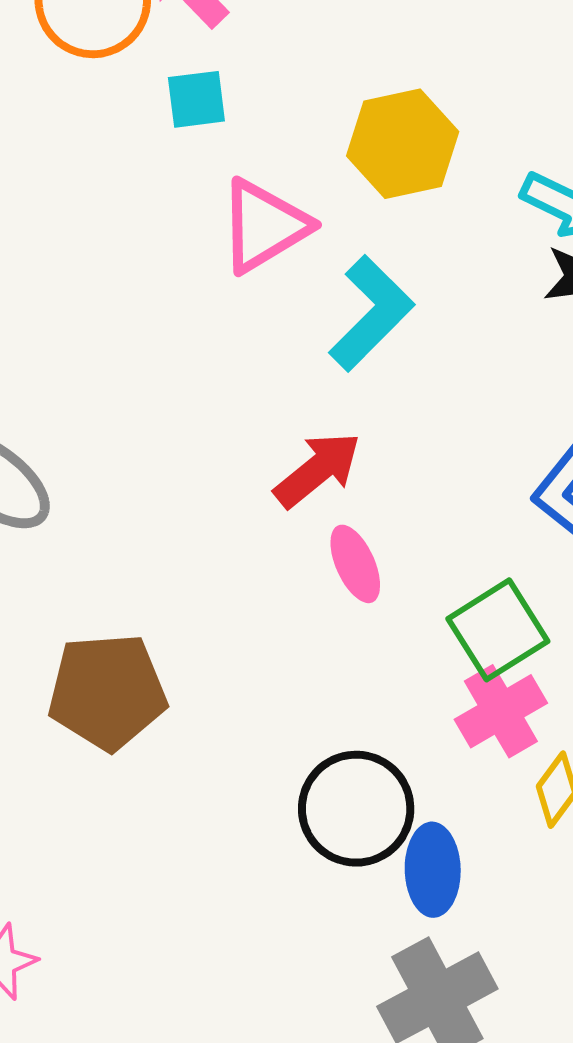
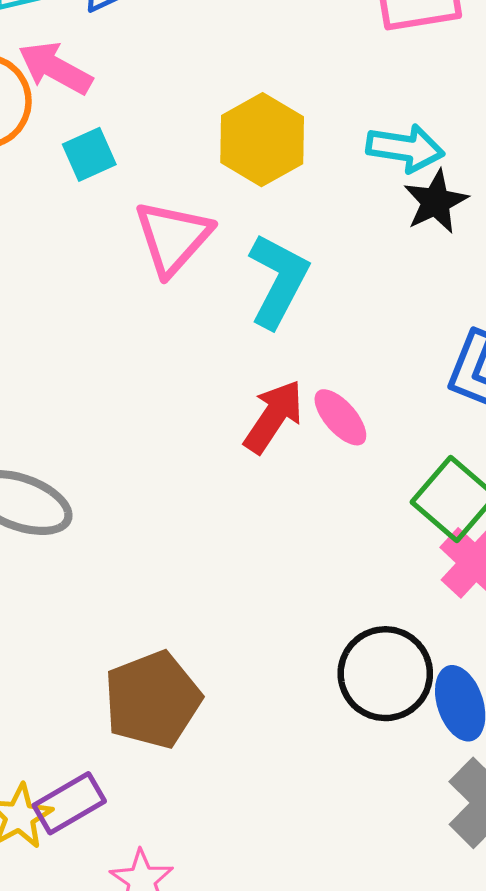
pink ellipse: (355, 564) -> (340, 417), moved
brown pentagon: (107, 692) -> (153, 700), moved

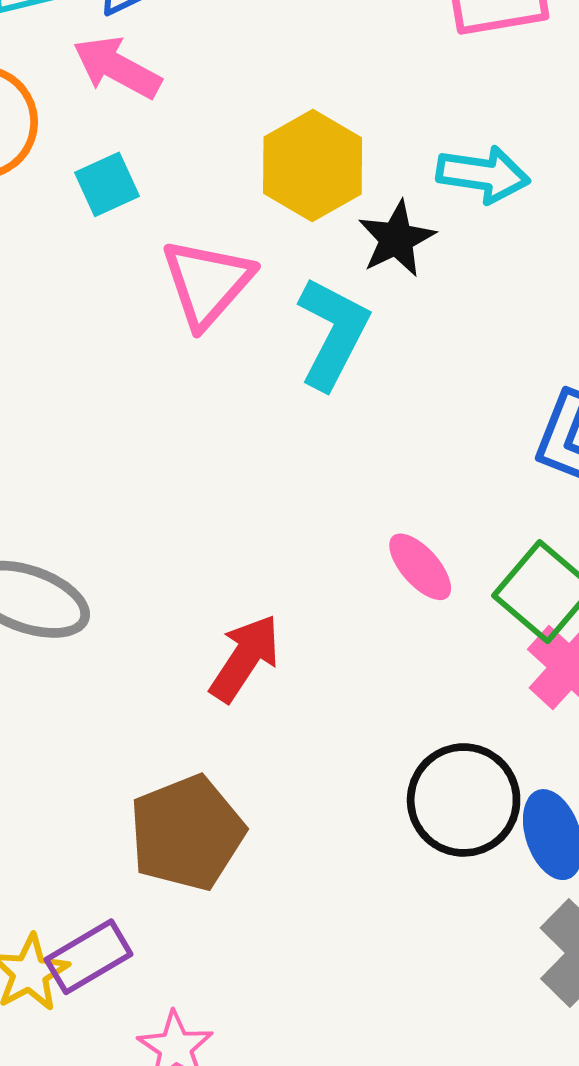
pink arrow: (55, 68) -> (117, 67), moved
black star: (436, 202) -> (396, 239), moved
red arrow: (274, 416) -> (245, 658), moved
pink ellipse: (340, 417) -> (420, 567), moved

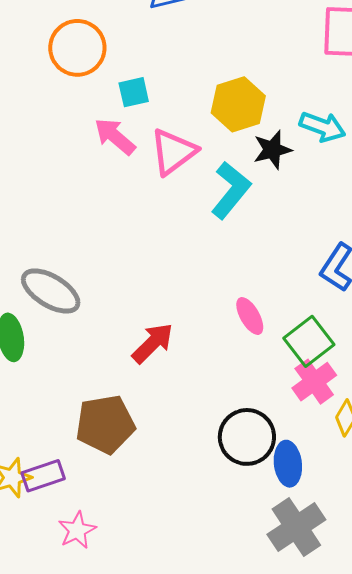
pink arrow: (117, 67) -> (115, 136), moved

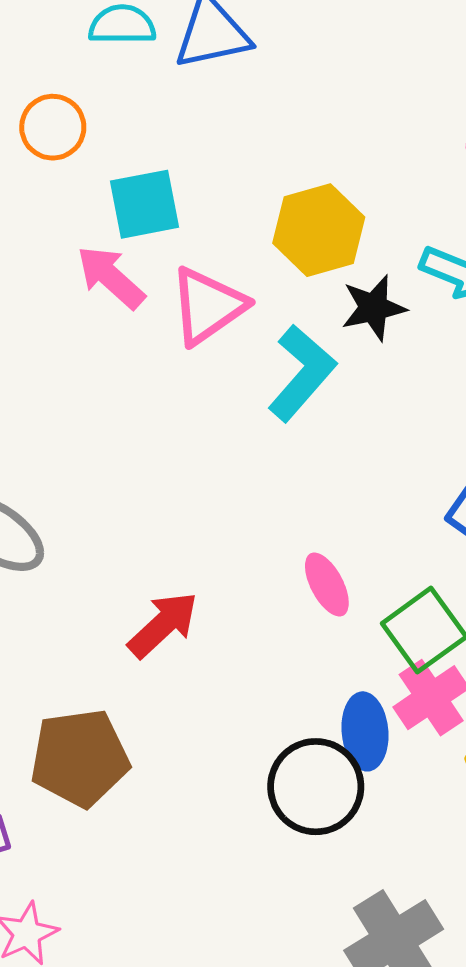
orange circle: (77, 48) -> (53, 127), size x0.7
cyan square: (134, 92) -> (145, 204), size x1.4
blue ellipse: (288, 464) -> (365, 731), moved

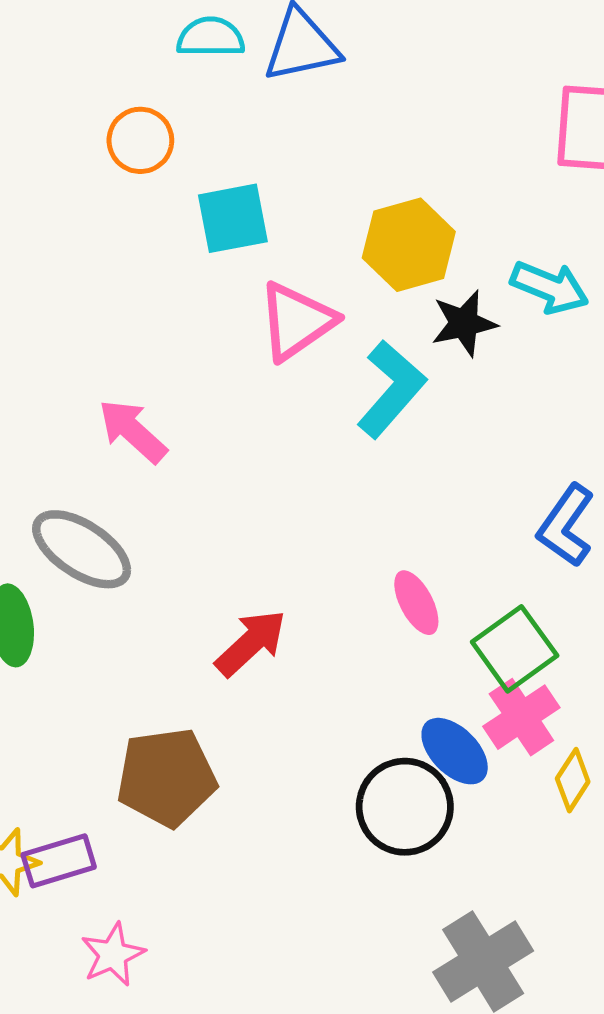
pink arrow: (111, 277) -> (133, 431), moved
blue ellipse: (365, 731) -> (455, 751), turned -40

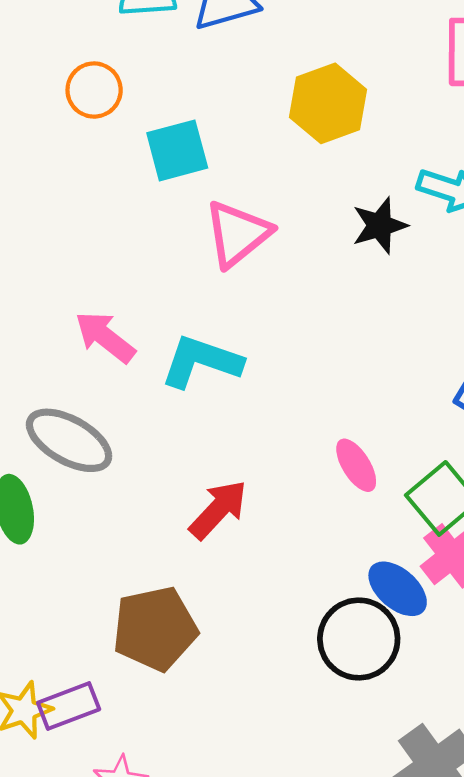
yellow hexagon: (409, 245) -> (328, 103), moved
cyan L-shape: (391, 389) -> (201, 362), moved, turned -108

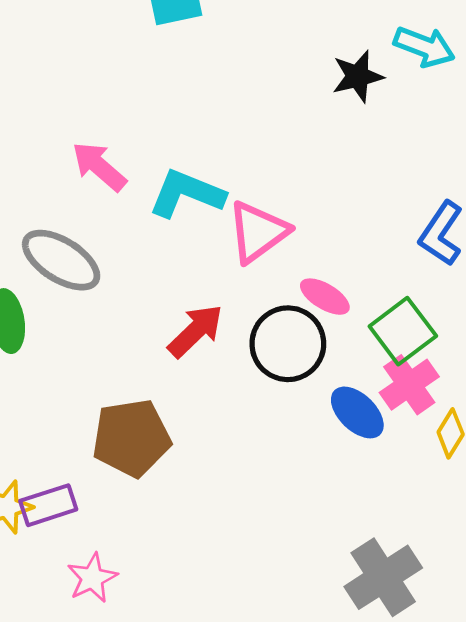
pink triangle: (237, 234) -> (258, 232), moved
pink ellipse: (356, 465) -> (325, 297), turned -30
black circle: (359, 639) -> (288, 344), moved

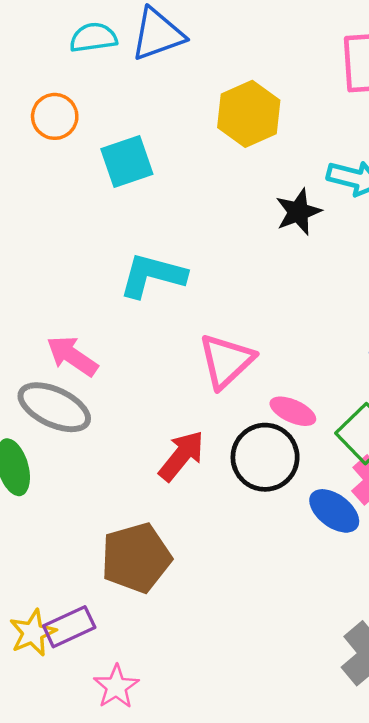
pink arrow: (99, 166) -> (72, 356), moved
cyan L-shape: (187, 194) -> (153, 275), moved

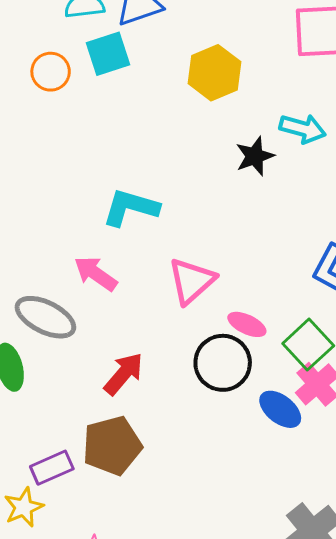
cyan square: (127, 162) -> (108, 54), moved
pink arrow: (72, 356) -> (96, 274), moved
red arrow: (181, 456) -> (124, 374), moved
purple rectangle: (69, 627) -> (52, 468), moved

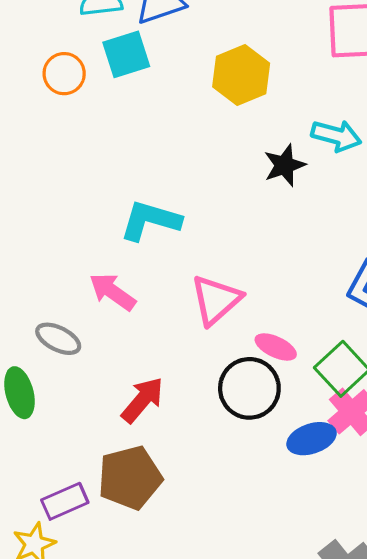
gray ellipse: (45, 317) -> (58, 339), size x0.7
blue ellipse: (280, 409) -> (312, 439), turned -57

